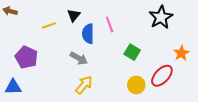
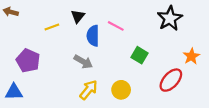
pink line: (110, 24) -> (116, 26), turned -42
yellow circle: (136, 85) -> (121, 90), moved

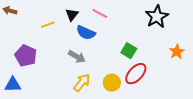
pink line: (116, 26) -> (100, 14), moved
blue semicircle: (93, 36) -> (86, 33), turned -66
red ellipse: (171, 80) -> (136, 74), moved

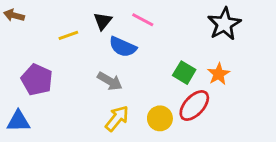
orange star: (177, 52) -> (219, 74), moved

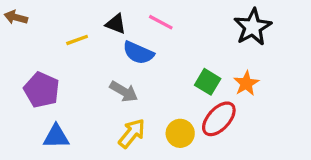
black triangle: (103, 21) -> (116, 24), turned -48
blue triangle: (18, 121) -> (56, 137), moved

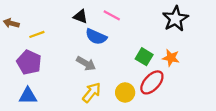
brown arrow: (16, 17) -> (11, 23), moved
yellow line: (77, 40) -> (37, 34), moved
orange star: (246, 83) -> (171, 58), turned -30
blue triangle: (56, 137) -> (28, 96), moved

